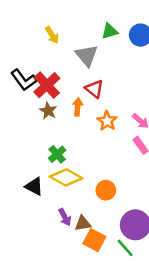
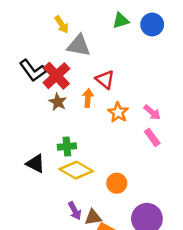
gray triangle: (87, 56) -> (79, 45), moved, turned -40
green cross: (57, 154) -> (67, 146), turned 36
black triangle: (34, 186) -> (35, 164), moved

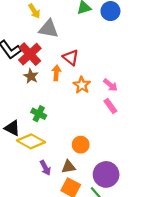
green cross: (67, 146) -> (39, 114), turned 32
yellow diamond: (76, 170) -> (31, 141), moved
brown triangle: (93, 217) -> (69, 167), moved

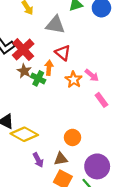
gray triangle: (49, 29) -> (55, 25), moved
pink arrow: (110, 85) -> (92, 75), moved
green cross: (39, 114) -> (38, 78), moved

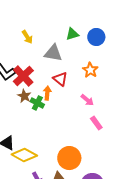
orange star: (74, 80) -> (90, 70), moved
orange circle: (72, 137) -> (69, 158), size x1.5

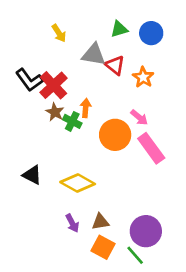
red triangle: (60, 79) -> (115, 65), moved
pink rectangle: (96, 123) -> (151, 148), size x1.6
yellow diamond: (24, 155) -> (78, 183), moved
orange circle: (69, 158) -> (115, 135), moved

